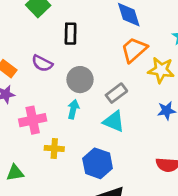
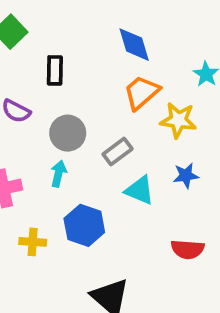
cyan triangle: (114, 121) -> (140, 190), moved
yellow cross: (54, 148) -> (33, 242), moved
blue hexagon: (98, 163) -> (84, 225), moved

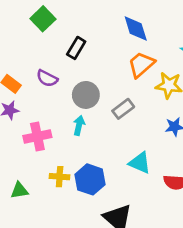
black rectangle: (55, 70) -> (76, 48), turned 30
cyan triangle: (140, 190) -> (140, 163), moved
blue hexagon: (84, 225) -> (90, 179), moved

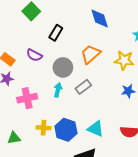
orange trapezoid: (141, 65) -> (90, 54), moved
gray rectangle: (123, 109) -> (83, 87), moved
cyan triangle: (140, 163) -> (96, 129), moved

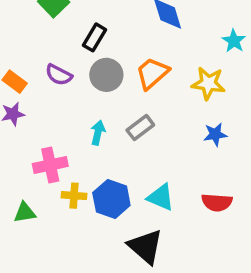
gray circle: (63, 67) -> (106, 75), moved
pink cross: (27, 98) -> (50, 165), moved

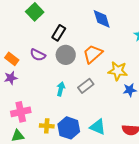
yellow star: (208, 83) -> (118, 71), moved
pink cross: (50, 165) -> (21, 112), moved

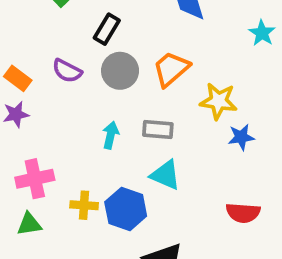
gray rectangle: (86, 86) -> (158, 130), turned 42
cyan triangle: (98, 127) -> (165, 175), moved

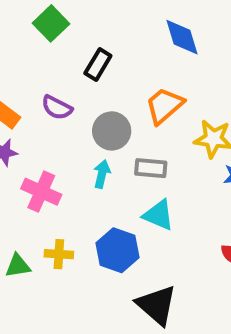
gray circle: (120, 71) -> (112, 131), moved
pink cross: (35, 179) -> (41, 192), moved, turned 36
yellow cross: (84, 205) -> (59, 254), moved

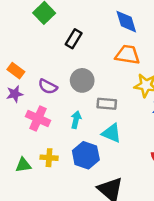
orange trapezoid: (164, 106) -> (128, 55), moved, turned 50
purple semicircle: (57, 108) -> (48, 87), moved
cyan arrow: (102, 174) -> (76, 120), moved

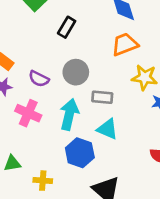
orange trapezoid: (128, 55) -> (125, 44), turned -30
cyan arrow: (76, 120) -> (69, 114), size x1.6
yellow cross: (49, 158) -> (43, 181), moved

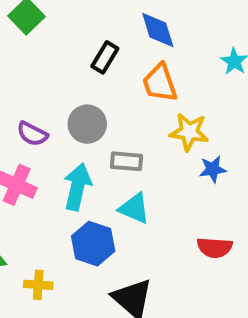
black rectangle: (67, 27) -> (105, 57), moved
orange trapezoid: (125, 44) -> (160, 83), turned -88

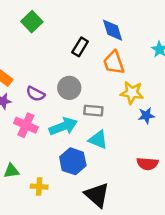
cyan arrow: (77, 187) -> (63, 126), turned 56

